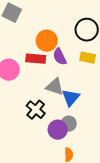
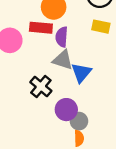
purple semicircle: (60, 57) -> (62, 37), moved, turned 30
gray circle: (69, 124) -> (79, 121), moved

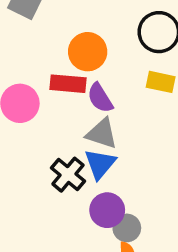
purple semicircle: (62, 37) -> (100, 98), turned -36
blue triangle: (81, 73) -> (100, 164), moved

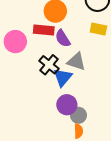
gray triangle: (102, 134) -> (76, 62), moved
black cross: (68, 175) -> (49, 65), moved

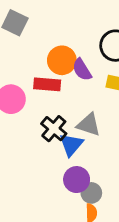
purple semicircle: (63, 38) -> (82, 70), moved

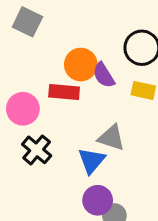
black cross: (54, 129) -> (37, 150), moved

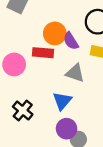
gray triangle: (111, 138) -> (75, 73), moved
black cross: (37, 150) -> (23, 110), moved

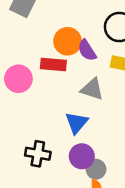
black cross: (23, 110) -> (38, 154), moved, turned -30

